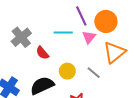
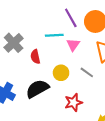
pink triangle: (89, 37) -> (73, 45), moved
red semicircle: (42, 53) -> (35, 57), turned 32

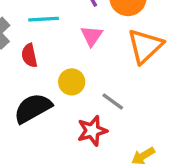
cyan line: (54, 35) -> (44, 19), moved
gray line: (87, 72) -> (113, 102), moved

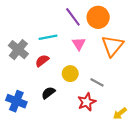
red semicircle: (29, 55) -> (42, 61), turned 72
black semicircle: (33, 108) -> (48, 93), size x0.6

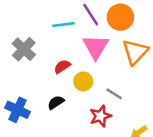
cyan line: (48, 37) -> (63, 24), moved
pink triangle: (79, 44) -> (96, 47), size x1.6
red semicircle: (42, 61) -> (62, 67), moved

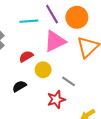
pink triangle: (96, 47) -> (55, 41), turned 30

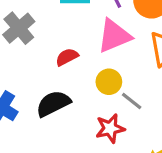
yellow circle: (43, 70) -> (109, 82), moved
black semicircle: (19, 86) -> (53, 104), size x1.5

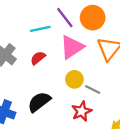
red semicircle: (67, 57) -> (38, 58), moved

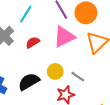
cyan line: (40, 29) -> (26, 14), moved, turned -54
yellow circle: (74, 79) -> (55, 71), moved

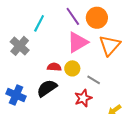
red semicircle: (33, 42) -> (54, 67), moved, turned 40
yellow circle: (55, 71) -> (72, 68), moved

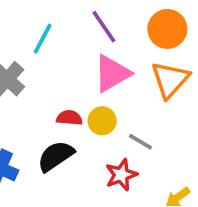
orange circle: (97, 18) -> (167, 29), moved

